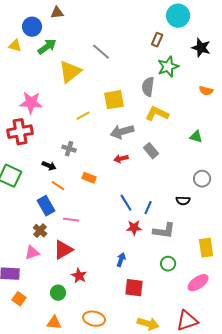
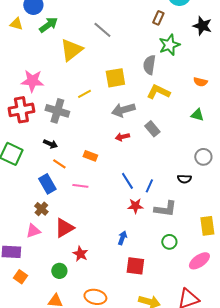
orange semicircle: (206, 91) -> (200, 82), moved
gray cross: (69, 149) -> (57, 111), moved, size x1.6
pink line: (71, 220) -> (80, 186), moved

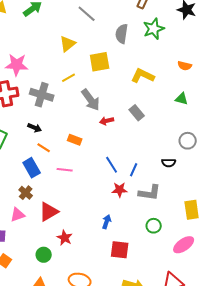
yellow triangle: (71, 50) -> (68, 44), moved, size x0.7
gray semicircle: (149, 65) -> (122, 34), moved
gray arrow: (123, 110) -> (91, 100), moved, turned -110

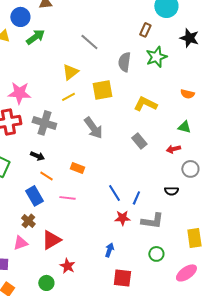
yellow line: (69, 78) -> (68, 97), moved
red arrow: (107, 121) -> (173, 149), moved

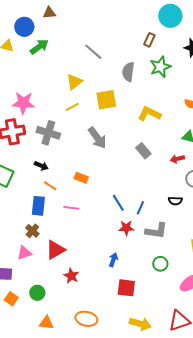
blue rectangle: (34, 196) -> (38, 206), turned 36
green circle: (46, 283) -> (37, 293), moved

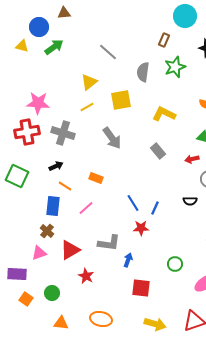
black arrow: (41, 166) -> (56, 166), turned -48
pink line: (71, 208) -> (86, 208), turned -49
gray L-shape: (156, 231) -> (109, 243), moved

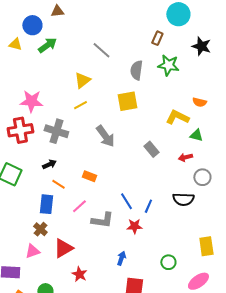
green star: (175, 67) -> (168, 65), turned 30
yellow square: (121, 100) -> (127, 101), moved
yellow L-shape: (164, 114) -> (177, 117), moved
black semicircle: (190, 201) -> (183, 199), size x1.5
gray L-shape: (109, 243) -> (102, 220), moved

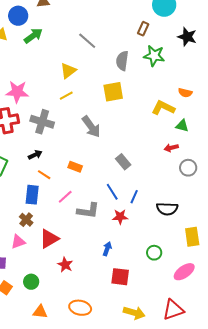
gray rectangle: (151, 149) -> (123, 162), moved
black semicircle: (183, 199) -> (167, 209), moved

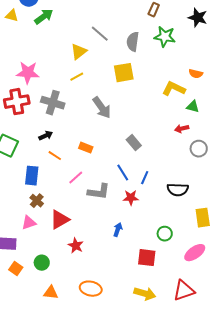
gray line: (87, 41) -> (100, 34), moved
blue rectangle: (32, 195) -> (32, 176), moved
red square: (120, 277) -> (147, 258), moved

